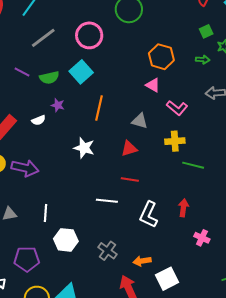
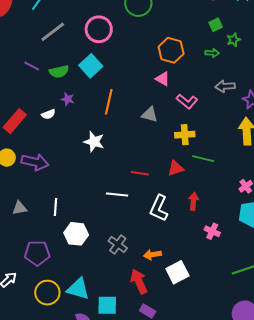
red triangle: (129, 149) -> (176, 168), moved

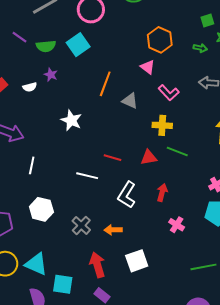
orange line: (109, 102) -> (105, 84), moved
white line: (56, 207) -> (32, 165), moved
orange arrow: (152, 255) -> (113, 230), moved

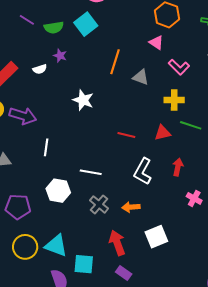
white line: (87, 176) -> (91, 172), moved

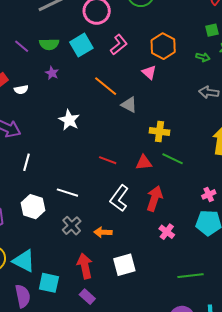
purple line: (27, 20) -> (22, 46), moved
orange line: (115, 62) -> (106, 86), turned -75
pink L-shape: (179, 67) -> (119, 45), moved, turned -90
white semicircle: (40, 69) -> (21, 90), moved
red arrow: (178, 167) -> (155, 199), size x1.4

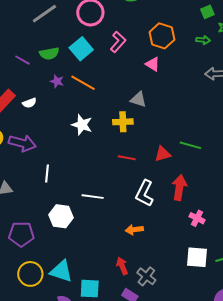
orange line: (106, 86) -> (83, 83), moved
yellow cross: (159, 132) -> (123, 122), moved
gray cross: (72, 226) -> (146, 276), moved
white square: (124, 265) -> (197, 257), moved, turned 30
red arrow: (85, 266) -> (122, 266), size x0.7

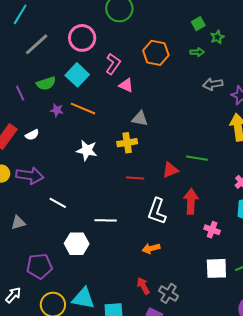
purple line: (22, 60) -> (20, 93), turned 42
pink triangle: (153, 64) -> (126, 85), moved
white line: (47, 174) -> (58, 203), turned -60

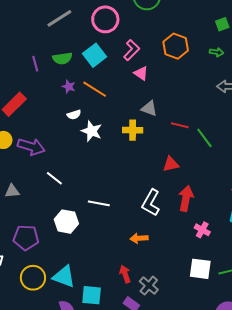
white semicircle: (32, 135) -> (74, 115), moved
green line: (197, 158) -> (204, 138), moved, turned 35
red line: (135, 178) -> (180, 125), moved

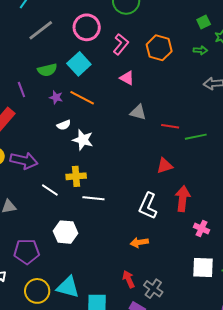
pink L-shape: (132, 50) -> (121, 44), moved
purple line: (35, 64) -> (21, 90), moved
yellow cross: (133, 130) -> (76, 176), moved
green line: (204, 138) -> (196, 137), turned -60
white line: (99, 203) -> (93, 198), moved

